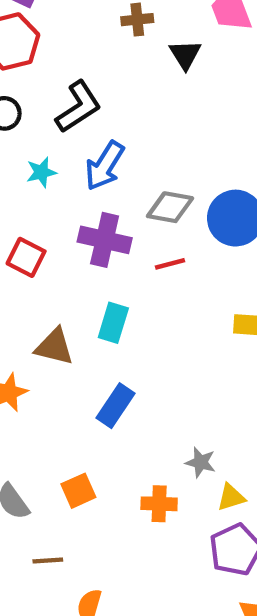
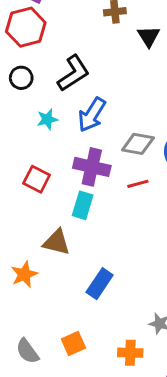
cyan rectangle: (113, 323) -> (83, 205), moved

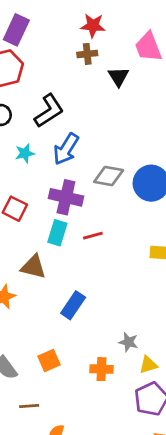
red line: (138, 184) -> (93, 236), moved

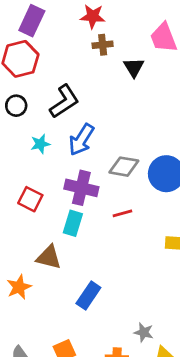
red star: (93, 26) -> (93, 16), moved
red line: (93, 236) -> (122, 213), moved

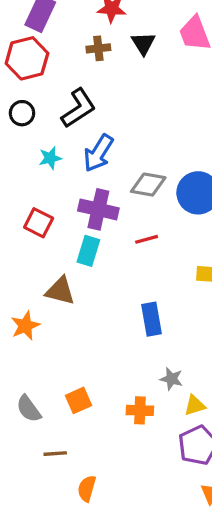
brown cross: (103, 45) -> (98, 48), moved
black triangle: (134, 67) -> (143, 43), moved
blue rectangle: (88, 296) -> (152, 319), moved, turned -44

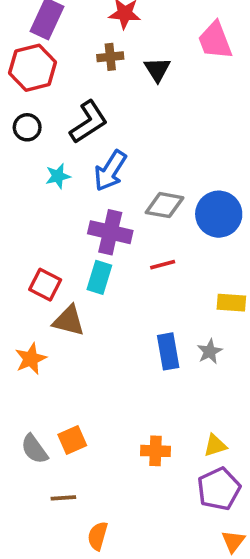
black triangle: (143, 43) -> (157, 69), moved
red square: (39, 223) -> (45, 285), moved
gray star: (171, 379) -> (210, 351), moved, turned 30
orange square: (78, 400) -> (72, 440), moved

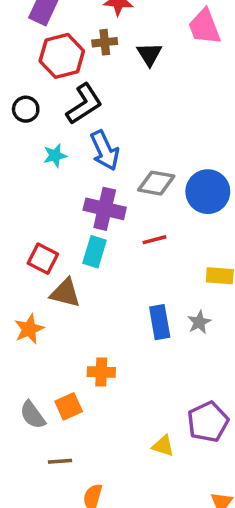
red hexagon: (33, 68) -> (62, 56), moved
blue arrow: (110, 171) -> (105, 150), turned -57
yellow triangle: (215, 445) -> (163, 446), moved, turned 35
orange cross: (155, 451) -> (101, 372), moved
purple pentagon: (219, 489) -> (208, 422), moved

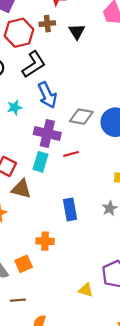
cyan star: (55, 156) -> (14, 107), moved
red line: (155, 240) -> (71, 154), moved
blue rectangle: (160, 322) -> (70, 209), moved

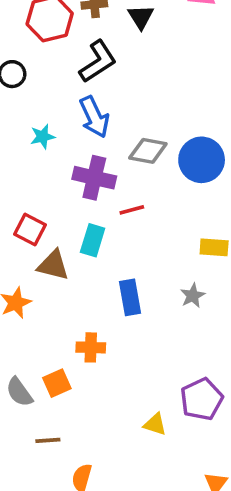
black L-shape: (34, 64) -> (98, 62), moved
cyan rectangle: (41, 162) -> (93, 240), moved

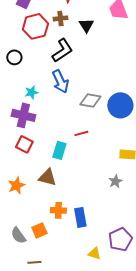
purple cross: (94, 178) -> (23, 115), moved
brown triangle: (53, 265) -> (47, 177), moved
blue rectangle: (130, 297) -> (80, 217), moved

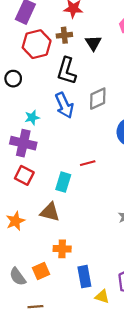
black L-shape: (62, 50) -> (67, 71), turned 140
gray diamond: (90, 100) -> (98, 99), moved, turned -35
blue rectangle: (80, 217) -> (84, 277), moved

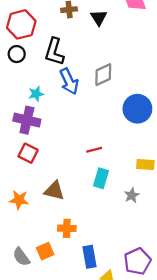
red hexagon: (37, 44) -> (21, 24), moved
black L-shape: (67, 71) -> (54, 52), moved
red line: (88, 163) -> (94, 150), moved
cyan rectangle: (63, 182) -> (101, 178), moved
orange star: (15, 221) -> (19, 200), turned 30

